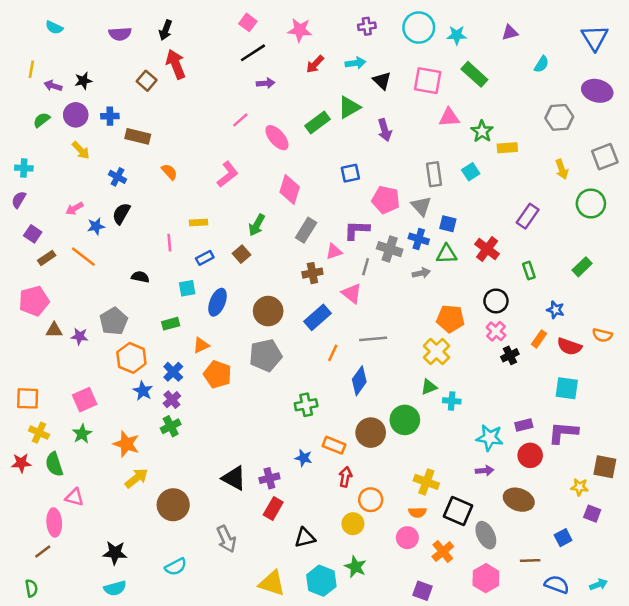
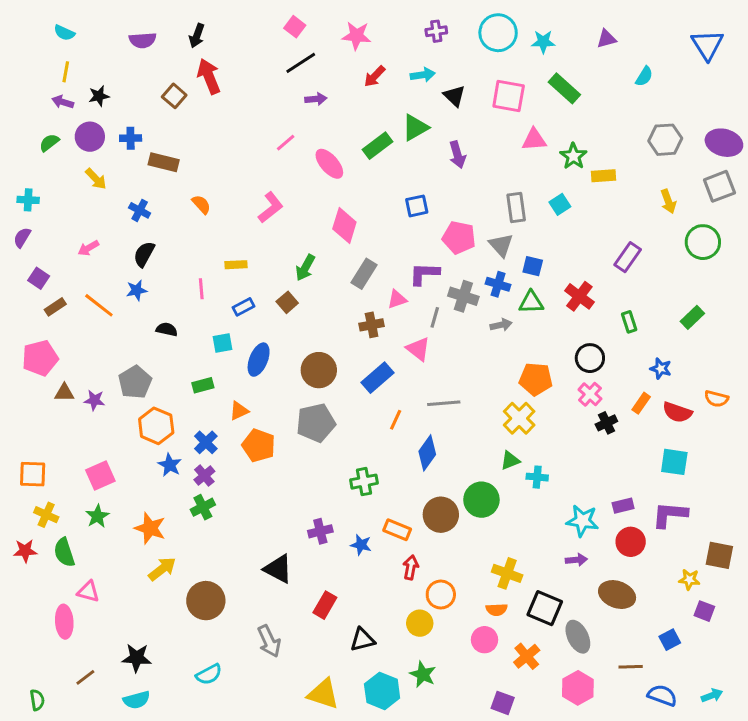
yellow line: (31, 69) -> (66, 72), moved
purple ellipse: (597, 91) -> (724, 143), moved
blue star: (96, 226) -> (137, 290), moved
purple cross: (269, 478) -> (320, 531), moved
brown line: (43, 552) -> (85, 677), moved

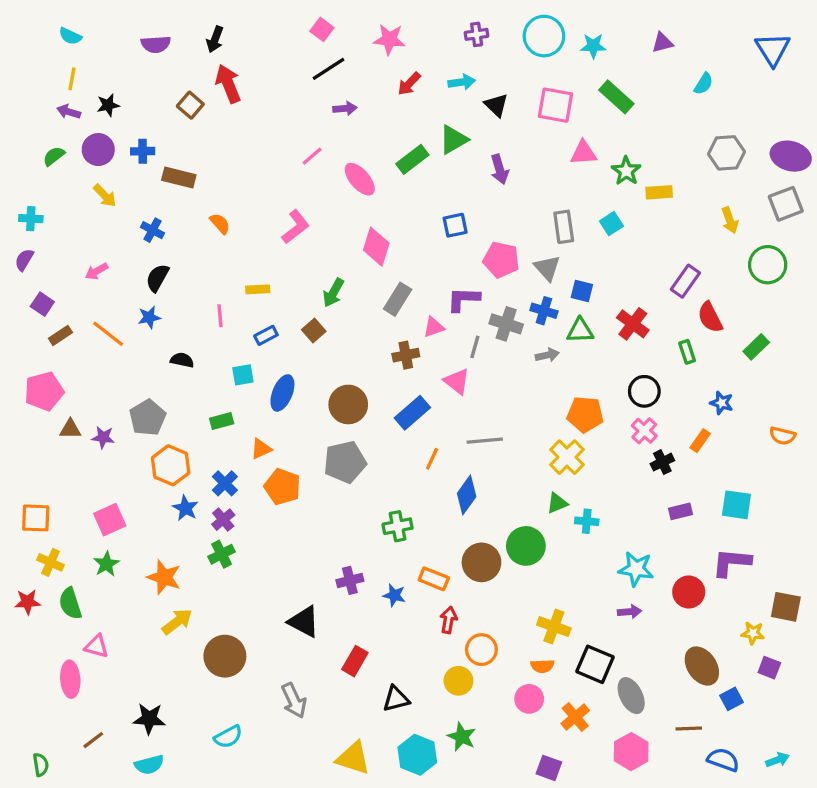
red semicircle: (677, 412) -> (710, 317), moved, turned 44
purple rectangle: (623, 506) -> (680, 511), moved
brown ellipse: (617, 595) -> (702, 666), moved, turned 36

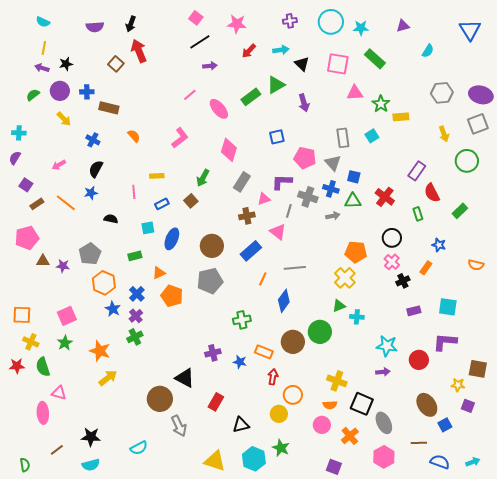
brown circle: (225, 656) -> (160, 399), moved

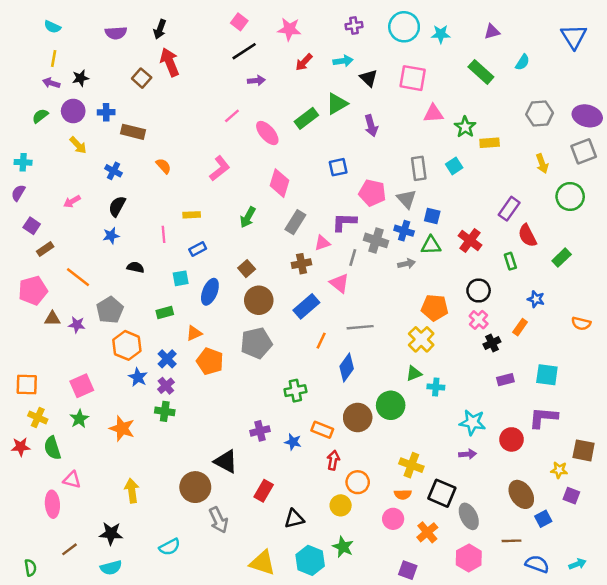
green rectangle: (375, 59) -> (481, 72), moved
brown square: (191, 201) -> (247, 269), moved
orange line: (66, 203) -> (78, 277), moved
green cross: (135, 337) -> (165, 411), turned 35
yellow arrow: (108, 378) -> (132, 491), moved, turned -60

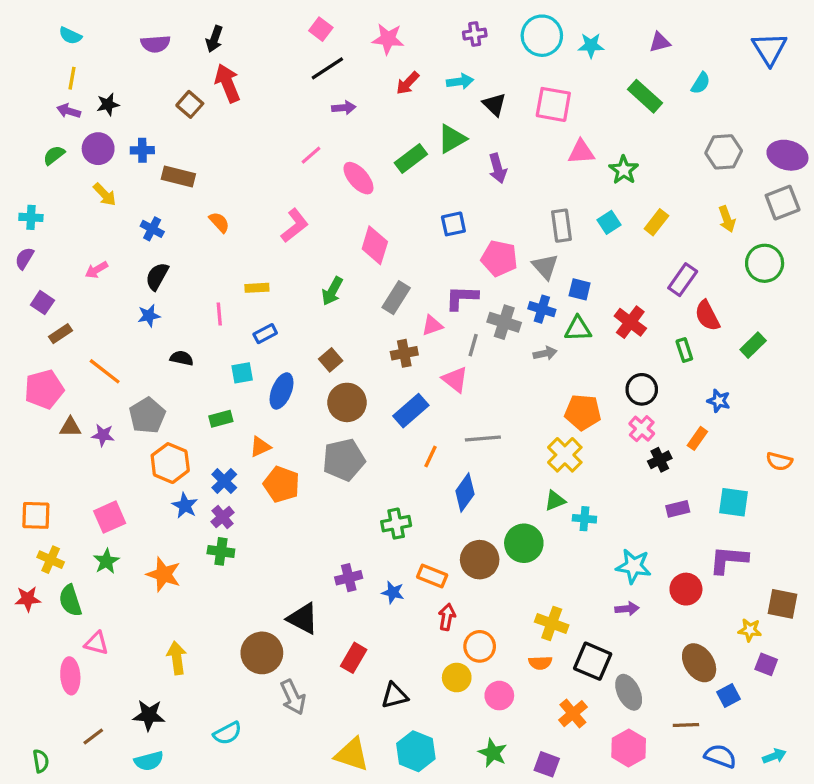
yellow rectangle: (490, 143) -> (656, 222), moved, turned -48
orange semicircle: (581, 323) -> (779, 461), moved
pink circle: (393, 519) -> (499, 696), moved
green star: (343, 547) -> (493, 753), moved

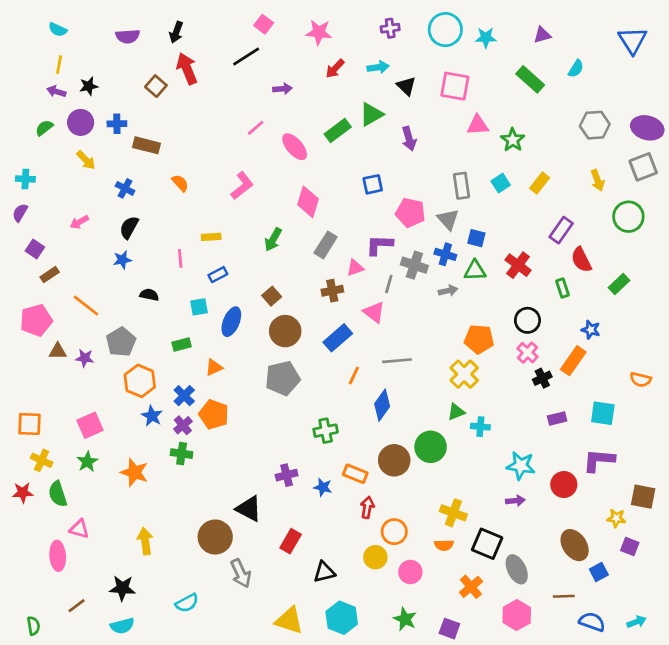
black line: (327, 68) -> (246, 56), moved
orange rectangle: (697, 438) -> (573, 361), size x1.5
orange pentagon: (282, 484) -> (214, 415), moved

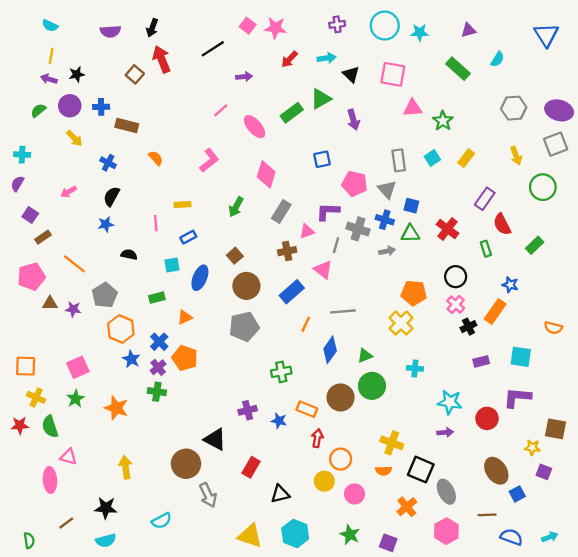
pink square: (264, 24) -> (248, 26), moved
green triangle: (456, 412) -> (365, 356), moved

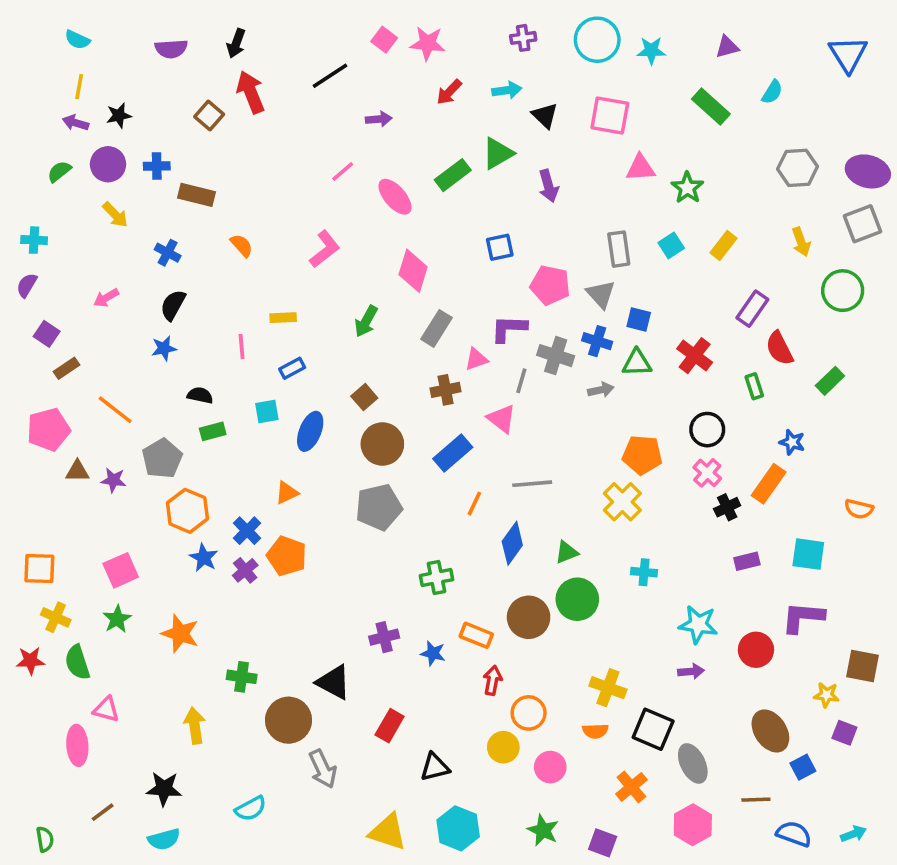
green rectangle: (157, 298) -> (213, 431), moved
green cross: (157, 392) -> (242, 677), moved

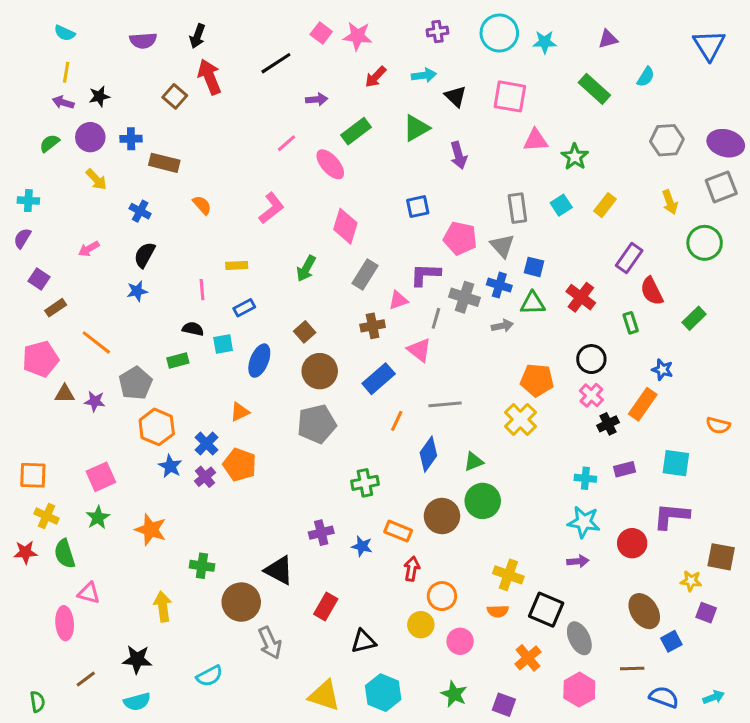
green rectangle: (453, 175) -> (356, 131), moved
black semicircle: (200, 395) -> (193, 329), moved
cyan cross: (644, 572) -> (585, 478), moved

